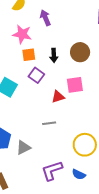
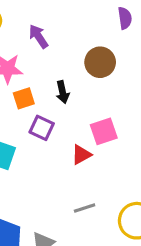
brown circle: (80, 52) -> (100, 62), moved
gray line: (49, 123) -> (85, 208), moved

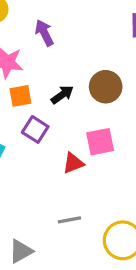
brown circle: (100, 62) -> (106, 87), moved
black arrow: (63, 92) -> (62, 95), turned -120

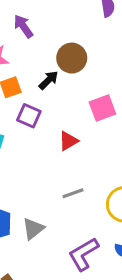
brown circle: (106, 87) -> (72, 58), moved
pink square: (100, 142) -> (102, 108), moved

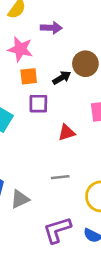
purple arrow: (23, 26) -> (51, 28), turned 114
purple square: (29, 116) -> (38, 104), turned -36

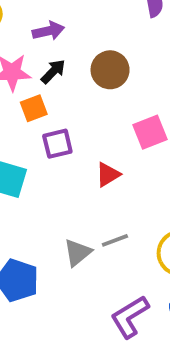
black arrow: (62, 78) -> (53, 71), moved
gray triangle: (20, 199) -> (78, 253), moved

